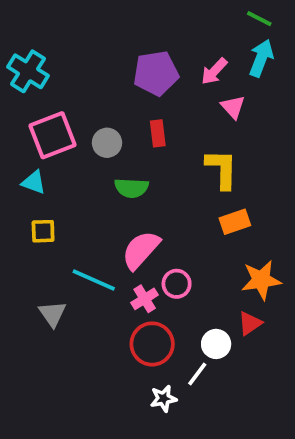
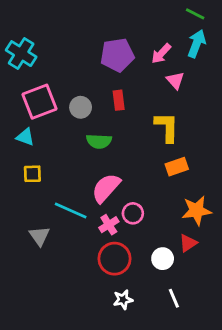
white line: (197, 374) -> (174, 298), moved, turned -60

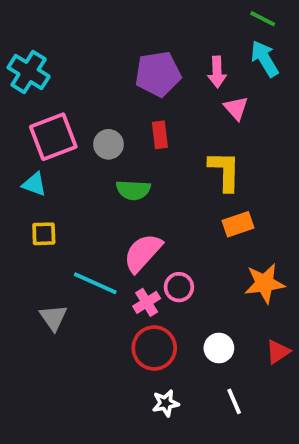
cyan arrow: (197, 44) -> (265, 59), turned -52
pink arrow: (161, 54) -> (217, 72), turned -45
red triangle: (188, 243) -> (278, 352), moved

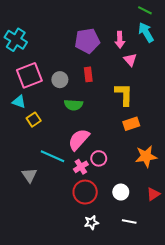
yellow square: (44, 234) -> (34, 120), moved, turned -32
white line: (234, 401) -> (129, 221), turned -56

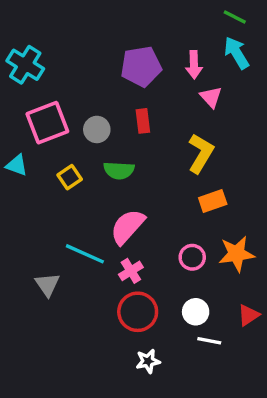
yellow L-shape: (124, 94) -> (201, 153), turned 30
cyan triangle: (19, 102) -> (17, 165), moved
yellow square: (34, 120) -> (70, 177), moved
pink circle: (99, 158) -> (192, 257), moved
white line: (129, 221) -> (209, 341), moved

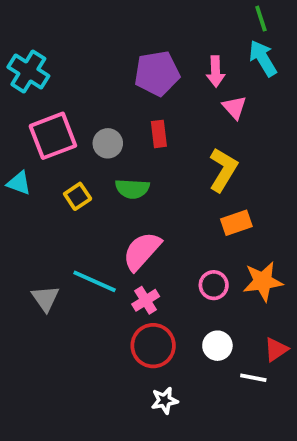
green line: (235, 17) -> (261, 19), turned 45
gray triangle: (47, 285) -> (45, 298), moved
white line: (209, 341) -> (253, 378), moved

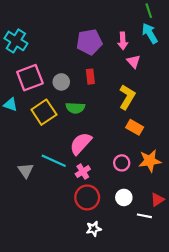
yellow square: (78, 196) -> (44, 112), size x1.6
orange rectangle: (236, 223) -> (135, 127), turned 49

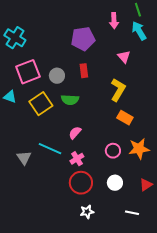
pink arrow: (123, 41) -> (114, 21), moved
pink semicircle: (81, 143) -> (75, 133), size x0.6
white line: (144, 216) -> (132, 213), moved

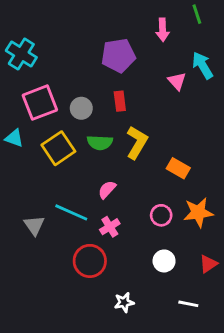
cyan arrow: (139, 31) -> (203, 65), moved
yellow L-shape: (118, 90) -> (137, 143), moved
red circle: (81, 183) -> (90, 261), moved

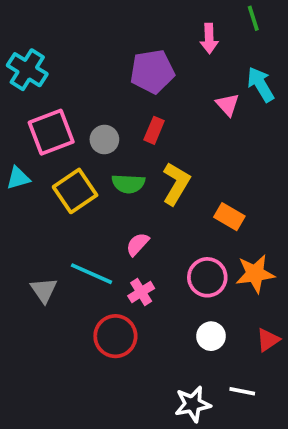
red rectangle: (120, 101) -> (154, 130), turned 30
cyan triangle: (14, 138) -> (18, 178), turned -36
pink circle: (161, 215) -> (207, 277), size x1.4
white star: (124, 302) -> (193, 404), moved, size x1.4

